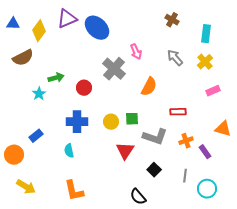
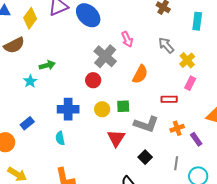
yellow cross: (205, 62) -> (187, 60), moved
red circle: (84, 88) -> (93, 80), moved
pink rectangle: (213, 91) -> (190, 83), moved, turned -40

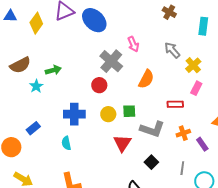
brown semicircle: (14, 45) -> (20, 65), moved

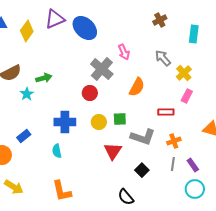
brown cross: (169, 12) -> (160, 20), turned 32
purple rectangle: (202, 144) -> (193, 165), moved
gray line: (182, 168) -> (173, 164), moved

